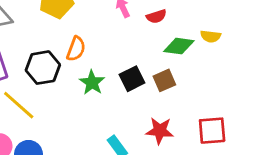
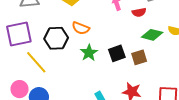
orange semicircle: (76, 49) -> (81, 28), turned 84

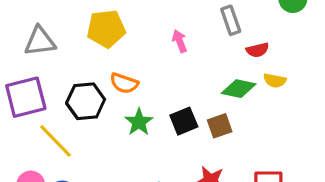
red semicircle: (139, 12) -> (257, 50), moved

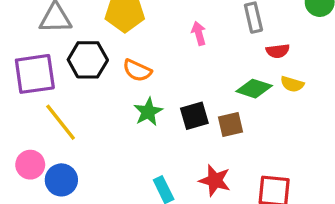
black hexagon: (86, 101) -> (88, 60), moved

